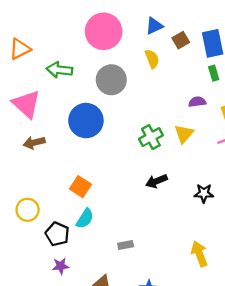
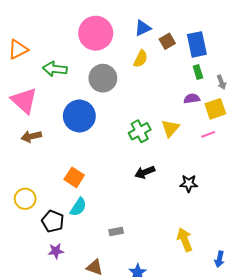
yellow semicircle: (152, 59) -> (141, 59), turned 48
purple semicircle: (197, 102) -> (192, 99), moved

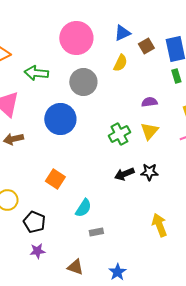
purple semicircle: (192, 99) -> (149, 102), moved
black star: (189, 183) -> (149, 172), moved
cyan semicircle: (78, 207) -> (83, 208), moved
yellow arrow: (185, 240) -> (159, 225), moved

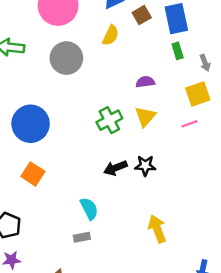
blue circle: (60, 119) -> (31, 124), moved
cyan semicircle: (83, 208) -> (89, 209), moved, turned -60

